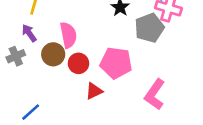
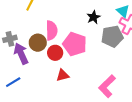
purple arrow: (29, 33) -> (21, 54), moved, size x1.5
pink pentagon: (116, 63) -> (75, 44), moved

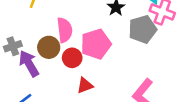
pink pentagon: (75, 44) -> (96, 44), turned -30

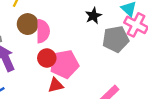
pink pentagon: (96, 44) -> (64, 64), moved
brown circle: (49, 47) -> (28, 24), moved

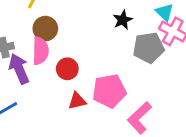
pink semicircle: (43, 31) -> (41, 51), moved
pink pentagon: (64, 64) -> (109, 91), moved

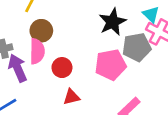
black star: (123, 20) -> (112, 22), size x1.5
pink pentagon: (109, 91) -> (111, 65), moved

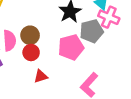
brown circle: (41, 31) -> (30, 35), moved

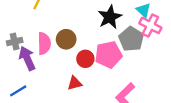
gray pentagon: (92, 31) -> (131, 39), turned -30
red circle: (31, 52) -> (85, 59), moved

